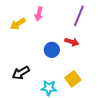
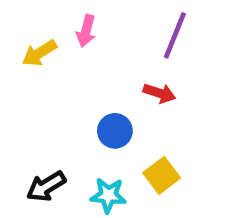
blue circle: (52, 50) -> (115, 131), moved
black arrow: (21, 73) -> (46, 186), moved

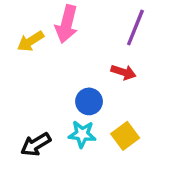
pink arrow: (86, 31) -> (67, 24), size x1.5
cyan star: (108, 195) -> (82, 134), moved

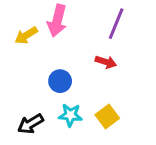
blue circle: (89, 101) -> (60, 81), moved

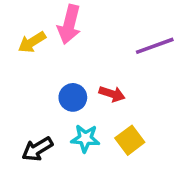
purple line: (116, 24) -> (155, 46), moved, turned 48
red arrow: (106, 62) -> (112, 94), moved

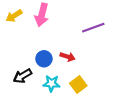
yellow arrow: (32, 42) -> (14, 16), moved
black arrow: (37, 149) -> (23, 76), moved

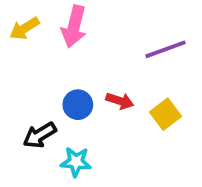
cyan star: (51, 83) -> (76, 162), moved
yellow square: (78, 85) -> (166, 114), moved

